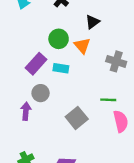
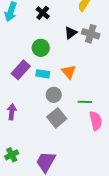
orange triangle: (82, 46) -> (69, 72), moved
gray cross: (116, 61) -> (91, 34), moved
gray circle: (41, 93) -> (54, 95), moved

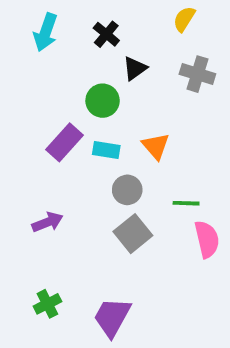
black triangle: (71, 33) -> (135, 68), moved
purple arrow: (12, 112) -> (47, 222), turned 63

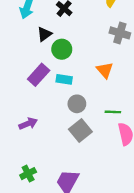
black triangle: (135, 68) -> (44, 34), moved
orange triangle: (156, 146) -> (105, 70), moved

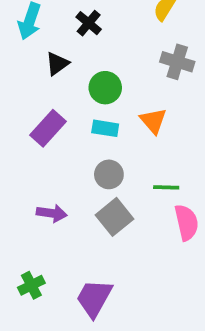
green circle: (62, 49) -> (105, 88), moved
cyan rectangle: (64, 79) -> (105, 128), moved
purple arrow: (28, 124) -> (52, 213), moved, turned 30

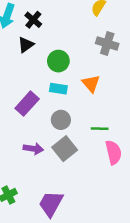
black cross: (89, 23) -> (33, 20), moved
purple rectangle: (48, 128) -> (27, 104), moved
purple arrow: (52, 213) -> (33, 149), moved

